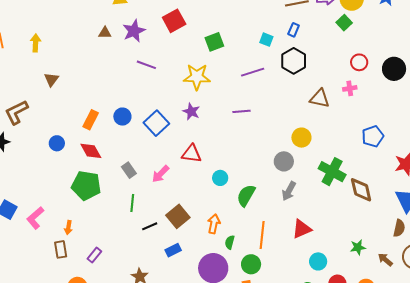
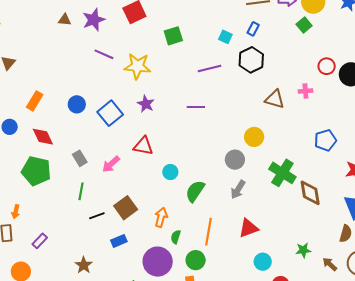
red circle: (359, 62) -> (327, 66), moved
yellow star: (197, 77) -> (137, 66), moved
orange rectangle: (91, 120) -> (35, 101), moved

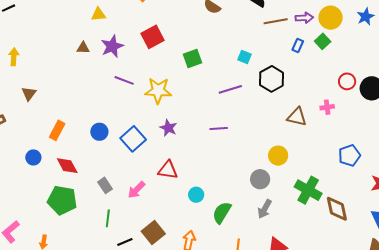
blue rectangle: (253, 29) -> (298, 45), moved

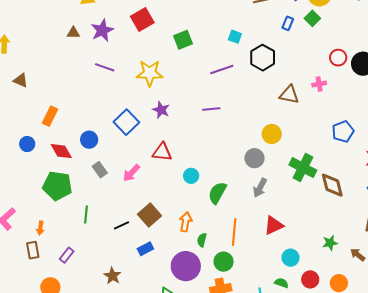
purple line: (124, 80) -> (105, 67), moved
brown triangle: (29, 94) -> (21, 80), turned -42
blue circle: (99, 132) -> (89, 140), moved
green line: (108, 218) -> (86, 215), moved

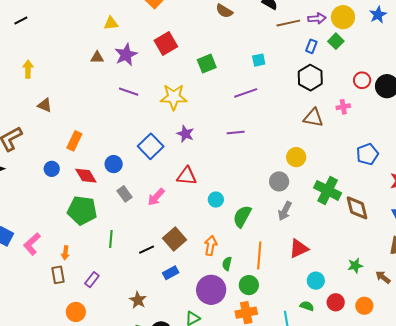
cyan square: (235, 37) -> (259, 60), turned -32
black hexagon: (263, 58) -> (310, 78), moved

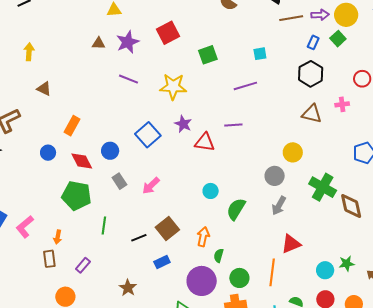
red triangle: (187, 176) -> (205, 142), moved
orange line: (259, 256) -> (272, 272), moved
cyan circle: (316, 281) -> (325, 270), moved

